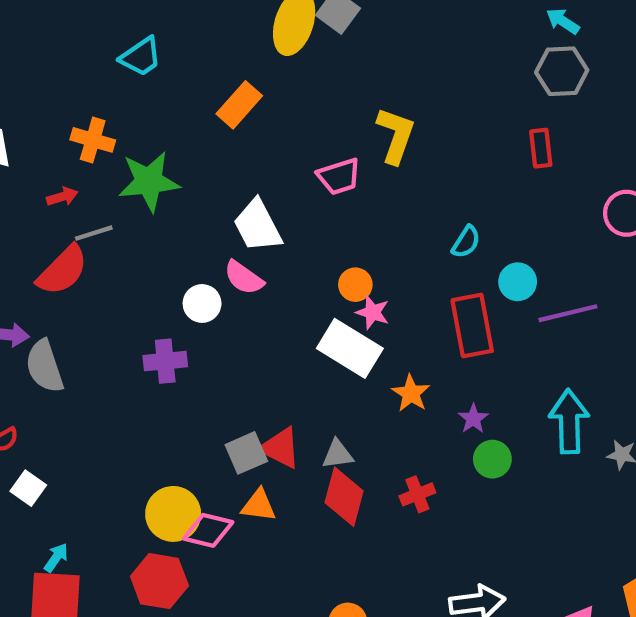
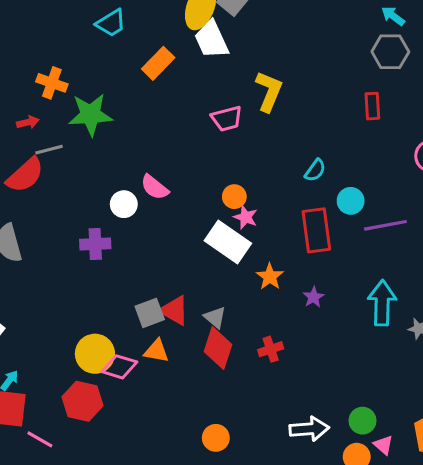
cyan trapezoid: (141, 57) -> (111, 23), moved
white trapezoid: (258, 226) -> (211, 40), moved
gray triangle: (338, 454) -> (215, 317), turned 45
green circle: (492, 459) -> (362, 421), moved

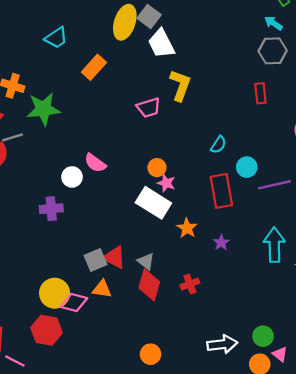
white trapezoid: (211, 40) -> (161, 44), moved

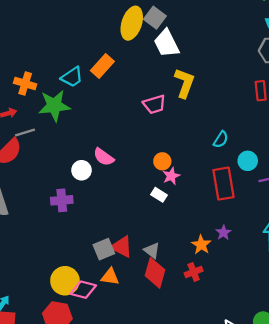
cyan trapezoid: (56, 38) -> (72, 77), moved
pink star: (166, 183) -> (171, 176), turned 30
white rectangle: (153, 203) -> (159, 195), size x0.5
orange star: (187, 228) -> (201, 245), moved

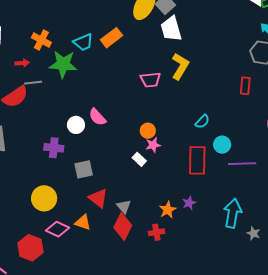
gray square: (104, 249) -> (84, 169), moved
yellow circle: (65, 281) -> (44, 198), moved

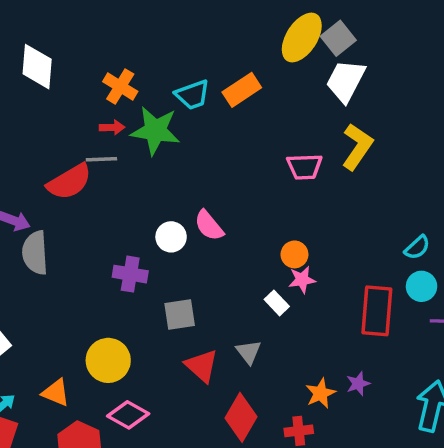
white trapezoid: (171, 29) -> (346, 81), turned 40
red arrow: (22, 63) -> (112, 127), moved
cyan semicircle: (202, 122) -> (417, 248), moved
gray triangle: (124, 207) -> (249, 352), moved
orange triangle: (83, 222) -> (56, 393), moved

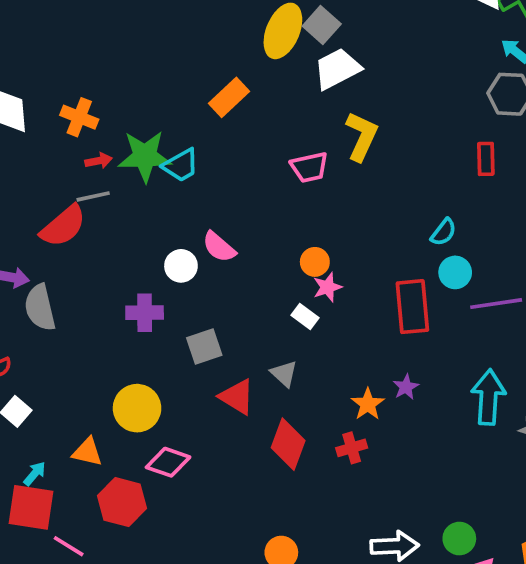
white trapezoid: (346, 81) -> (337, 69), turned 45
orange cross: (120, 87) -> (79, 117), moved
cyan trapezoid: (192, 95) -> (181, 165), moved

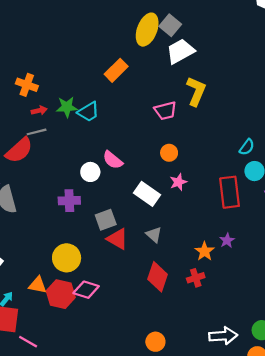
green star: (145, 156) -> (67, 107), size x0.7
orange circle: (315, 262) -> (169, 153), moved
white rectangle: (305, 316) -> (147, 194), moved, size x1.6
red triangle: (237, 397) -> (117, 239), moved
red hexagon: (122, 502) -> (61, 294), moved

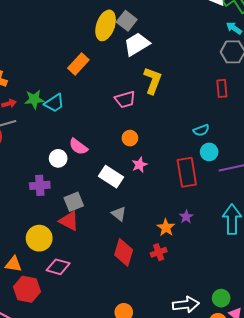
cyan semicircle: (247, 147) -> (201, 130), turned 35
red triangle: (117, 239) -> (69, 221), moved
red hexagon: (61, 294) -> (27, 289), moved

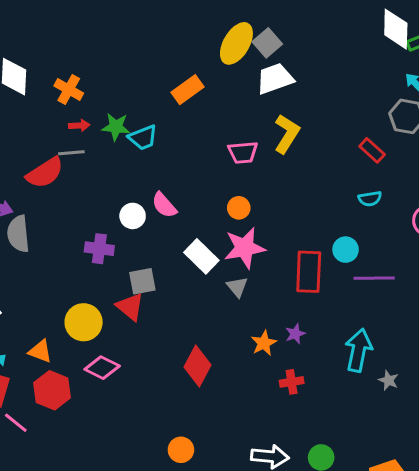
red rectangle: (222, 88) -> (372, 150), moved, turned -54
cyan semicircle: (201, 130) -> (370, 199), moved
pink star: (139, 165) -> (245, 248), size x1.8
gray triangle: (119, 214) -> (237, 287), moved
red cross: (159, 252) -> (292, 382), moved

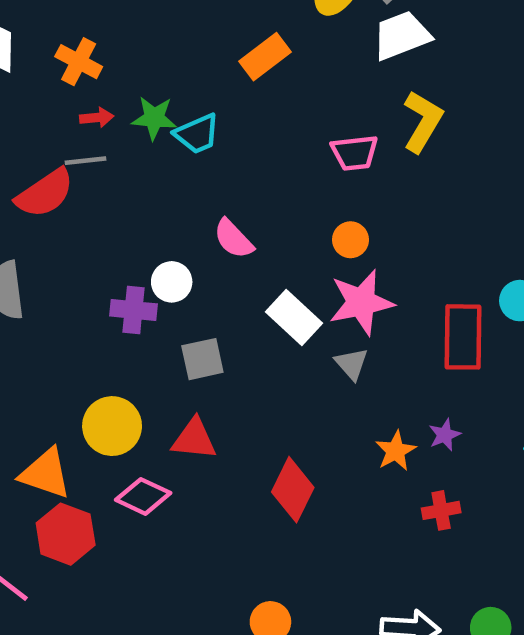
white circle: (133, 216) -> (172, 282), moved
red triangle: (130, 307) -> (194, 439), moved, turned -32
orange triangle: (40, 351) -> (45, 473), size x1.4

